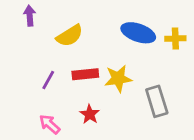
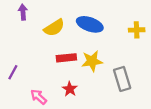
blue ellipse: (138, 33) -> (90, 24), moved
purple line: (48, 80) -> (13, 72), moved

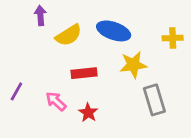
purple arrow: (23, 12) -> (40, 15), moved
yellow star: (92, 61) -> (133, 65), moved
pink arrow: (39, 97) -> (56, 101), moved

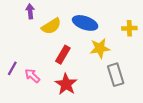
red rectangle: (84, 73) -> (63, 55), turned -54
pink arrow: (56, 101) -> (32, 76), moved
red star: (88, 113) -> (66, 84), size x1.5

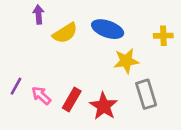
red rectangle: (63, 55) -> (72, 99), moved
red star: (66, 84) -> (104, 106), moved

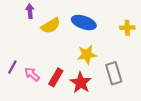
yellow star: (126, 61) -> (87, 55), moved

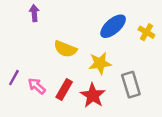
blue ellipse: (84, 23) -> (113, 26), moved, turned -60
yellow semicircle: (51, 26) -> (65, 49), moved, turned 54
yellow cross: (127, 28) -> (146, 32), turned 32

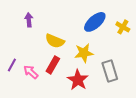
purple arrow: (34, 13) -> (29, 20), moved
red rectangle: (64, 89) -> (53, 65), moved

